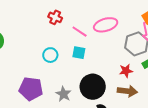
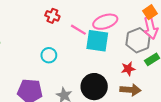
cyan square: (79, 53) -> (97, 41), moved, size x1.6

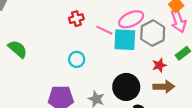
red cross: (52, 16) -> (76, 19), turned -32
gray hexagon: (138, 40) -> (153, 33), moved

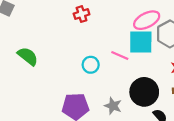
red cross: (76, 19) -> (82, 14), moved
pink line: (104, 30) -> (120, 55), moved

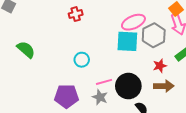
pink line: (120, 55) -> (104, 82), moved, turned -42

